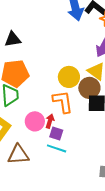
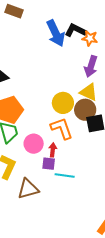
pink circle: (35, 121) -> (34, 144), moved
purple square: (56, 133) -> (49, 164), moved

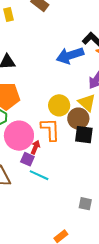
blue arrow: (56, 33) -> (70, 55), moved, turned 80
pink circle: (34, 144) -> (19, 136), size x1.5

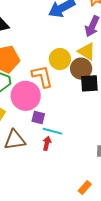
orange L-shape: (50, 129) -> (42, 76), moved
red arrow: (35, 147) -> (47, 143), moved

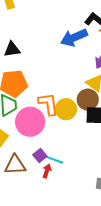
yellow circle: (60, 59) -> (66, 109), moved
purple square: (38, 118) -> (40, 156), moved, turned 32

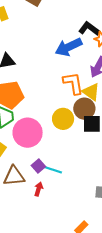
orange L-shape: (48, 104) -> (73, 83), moved
red arrow: (47, 171) -> (39, 189), moved

